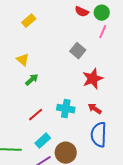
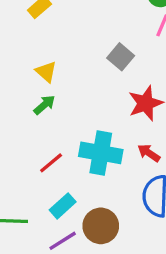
yellow triangle: (23, 60) -> (46, 72), moved
cyan cross: (66, 109) -> (101, 153), size x1.4

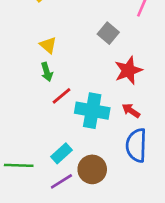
green arrow: (44, 105) -> (47, 72), turned 114
red line: (51, 163) -> (61, 96), moved

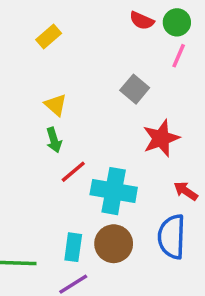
red arrow: (131, 111) -> (186, 191), moved
cyan rectangle: (61, 153) -> (73, 247), turned -40
brown circle: (92, 169) -> (114, 244), moved

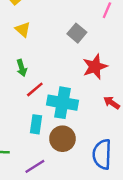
yellow triangle: (56, 105) -> (23, 29), moved
blue semicircle: (172, 237) -> (102, 154), moved
cyan rectangle: (73, 247) -> (36, 124), moved

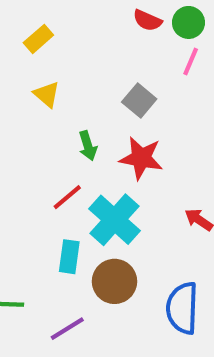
red star: (95, 67) -> (141, 158), moved, turned 30
green arrow: (22, 68) -> (88, 146), moved
cyan cross: (62, 103) -> (115, 220), turned 32

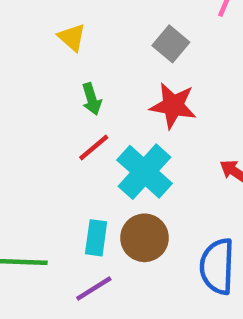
green arrow: (88, 146) -> (92, 99), moved
cyan rectangle: (69, 257) -> (96, 238), moved

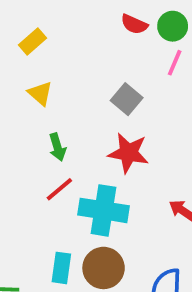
cyan cross: (144, 172) -> (104, 210), turned -33

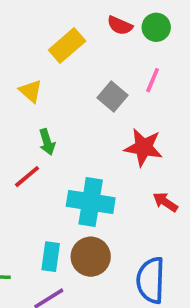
yellow rectangle: (33, 42) -> (67, 45), moved, size x1.4
pink line: (175, 63) -> (153, 80), moved
red star: (128, 153) -> (143, 147), moved
red line: (59, 189) -> (27, 177), moved

